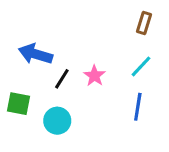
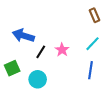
brown rectangle: (144, 23) -> (95, 15), turned -40
green square: (18, 104) -> (12, 68), turned -35

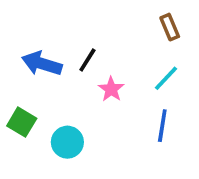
black line: (41, 52) -> (87, 60), moved
green square: (12, 68) -> (22, 122), turned -35

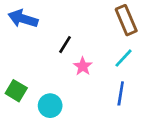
brown rectangle: (170, 27) -> (126, 20), size x1.5
blue arrow: (42, 64) -> (23, 19), moved

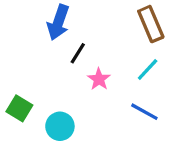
blue arrow: (23, 19) -> (58, 22), moved, turned -88
blue line: (121, 93) -> (144, 112), turned -70

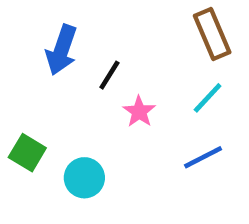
blue arrow: (58, 22) -> (62, 50), moved
blue line: (144, 112) -> (203, 157), turned -56

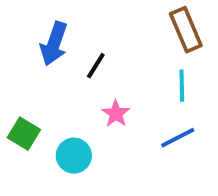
cyan line: (208, 98) -> (182, 86), turned -44
pink star: (139, 112) -> (116, 114), moved

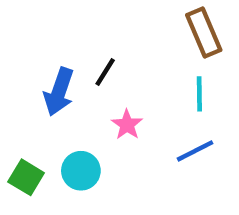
blue arrow: (54, 44) -> (59, 92), moved
green square: (24, 134) -> (26, 177), moved

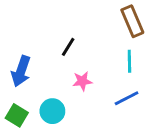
blue arrow: (59, 92) -> (21, 71), moved
pink star: (127, 125) -> (82, 81), turned 30

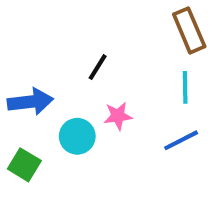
blue arrow: (21, 71) -> (30, 102), turned -116
cyan circle: (52, 111) -> (77, 136), moved

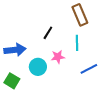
brown rectangle: (189, 30) -> (80, 15), moved
cyan line: (185, 87) -> (77, 43), moved

